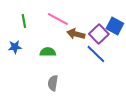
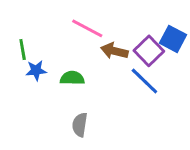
green line: (24, 21) -> (23, 49), moved
blue star: (15, 47) -> (36, 70), moved

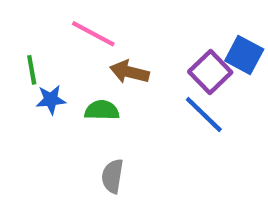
pink line: (87, 28) -> (93, 34), moved
brown arrow: (114, 51) -> (129, 72), moved

